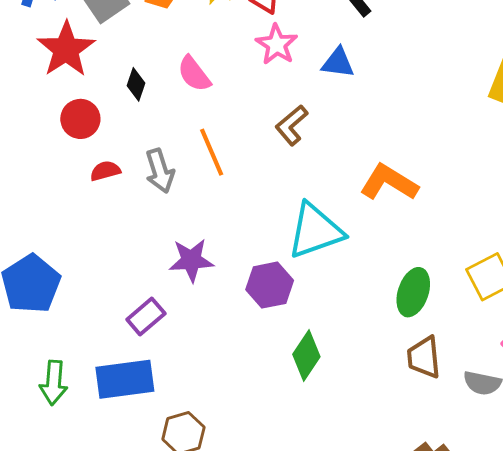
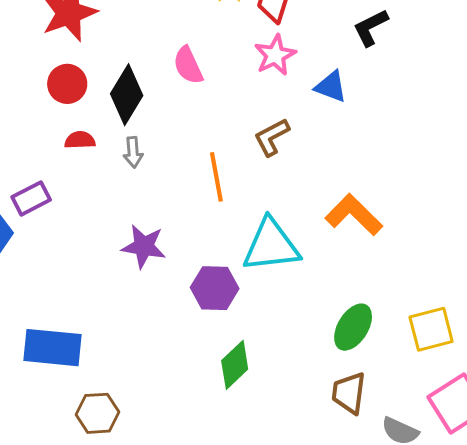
black diamond: (136, 84) -> (127, 95), moved, size x1.8
orange line: (212, 152) -> (216, 177), moved
gray arrow: (160, 171) -> (133, 152), size x0.7
purple rectangle: (146, 316) -> (31, 198), moved

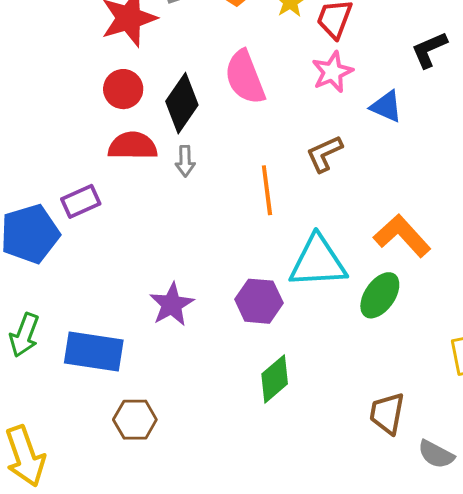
pink semicircle: (188, 65) -> (245, 77), size x1.4
red semicircle: (80, 140) -> (133, 146), size x1.6
purple star: (144, 246) -> (172, 305), moved, turned 30
green ellipse: (353, 327) -> (380, 295), moved

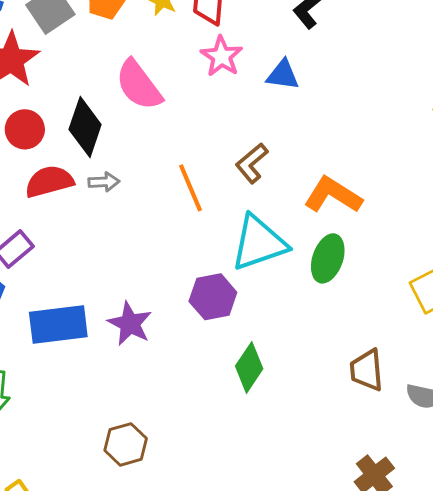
brown L-shape: (324, 154) -> (252, 163), moved
gray arrow: (185, 161) -> (104, 182), turned -76
blue rectangle: (94, 351) -> (58, 325), moved

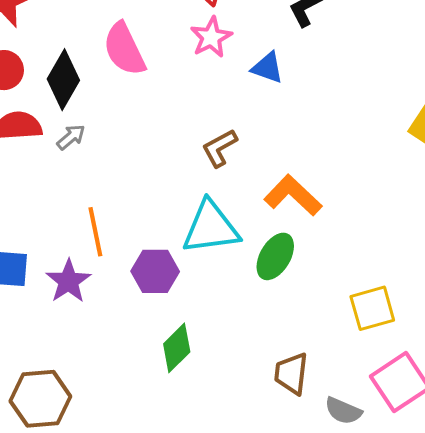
gray arrow: (104, 182) -> (71, 137), turned -48
orange line: (191, 188) -> (95, 232), moved
brown hexagon: (126, 444) -> (40, 399), size x1.4

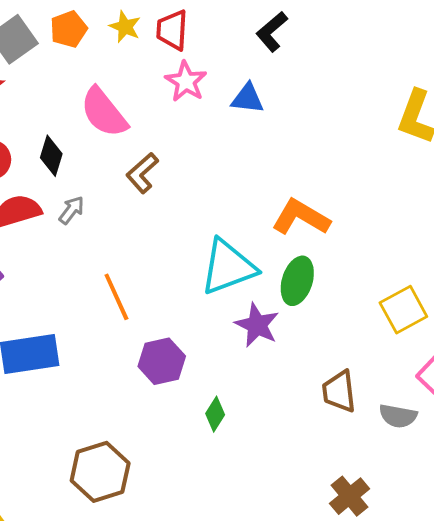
black diamond: (63, 80) -> (51, 156), size x0.7
brown L-shape: (220, 148) -> (142, 173), moved
purple hexagon: (155, 271) -> (162, 361), moved
purple star: (68, 281) -> (257, 325), moved
green diamond: (177, 348) -> (215, 414), moved, size x0.7

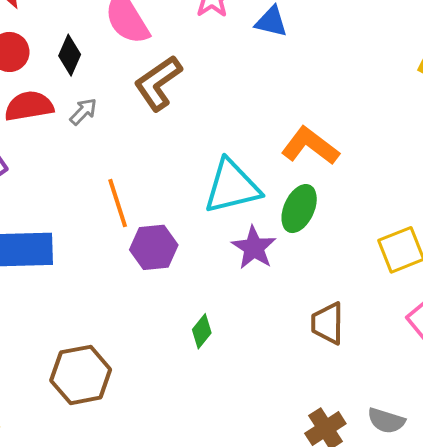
brown L-shape: (142, 173) -> (158, 83), size x1.4
purple hexagon: (162, 361) -> (154, 247), moved
gray semicircle: (398, 416) -> (386, 421), moved

